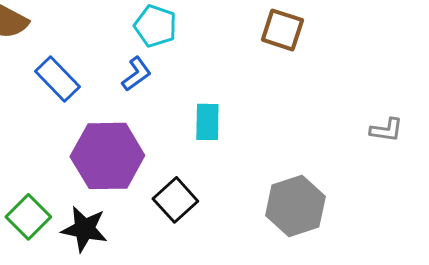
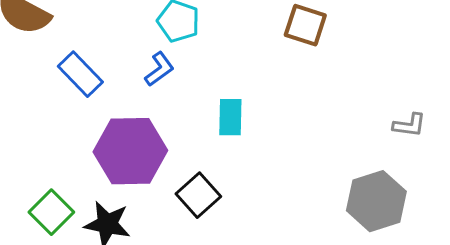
gray hexagon: (295, 206) -> (376, 201), moved

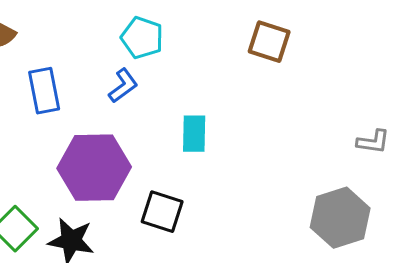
blue rectangle: (80, 74) -> (44, 91), turned 33
black square: (198, 195) -> (162, 212), turned -30

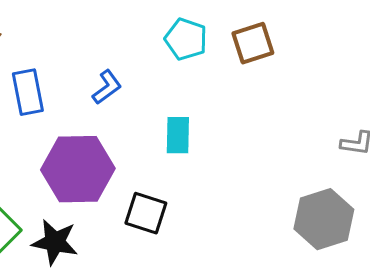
cyan pentagon: (142, 38) -> (186, 39), moved
brown square: (269, 42) -> (253, 43), turned -36

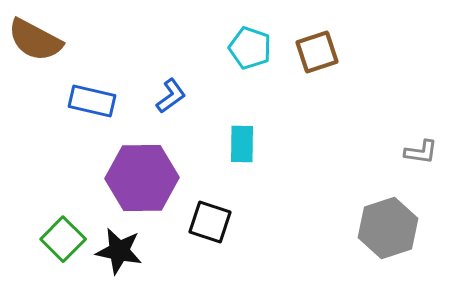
blue rectangle: (28, 92) -> (92, 101), turned -66

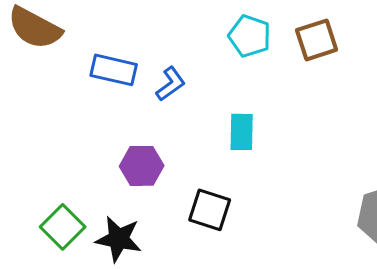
blue rectangle: (92, 101) -> (114, 70), moved
purple hexagon: (142, 178) -> (142, 166), size x0.6

